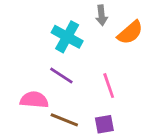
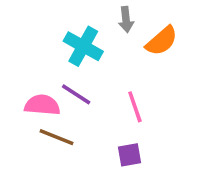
pink semicircle: (34, 100) -> (42, 105), moved
brown line: (64, 120) -> (57, 137), moved

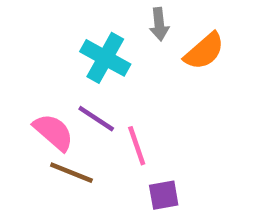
pink semicircle: (42, 105) -> (53, 132), turned 36
pink line: (135, 107) -> (137, 146), moved

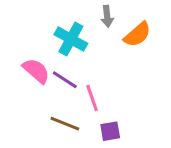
pink semicircle: (53, 132) -> (36, 71), moved
brown line: (71, 173) -> (65, 124), moved

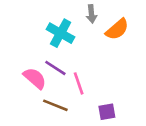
pink semicircle: (36, 71) -> (35, 78), moved
purple square: (110, 131) -> (107, 112), moved

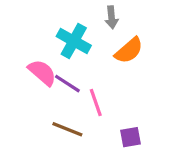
orange semicircle: (117, 29) -> (129, 50), moved
pink semicircle: (35, 78) -> (42, 73), moved

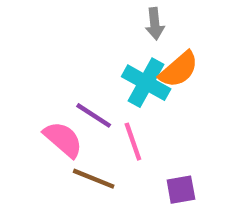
cyan cross: (74, 41) -> (146, 83), moved
pink semicircle: (42, 73) -> (63, 139), moved

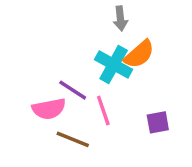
pink semicircle: (63, 139) -> (49, 109), turned 128
purple square: (181, 190) -> (158, 122), moved

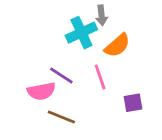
cyan cross: (114, 65) -> (81, 33), moved, turned 36
pink line: (103, 110) -> (100, 77), moved

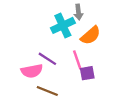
purple square: (133, 103) -> (87, 73), moved

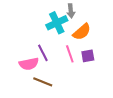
purple line: (47, 59) -> (43, 53), turned 30
purple square: (87, 73) -> (88, 56), moved

